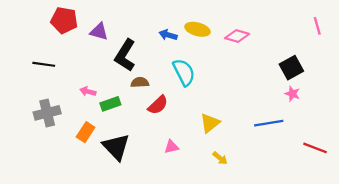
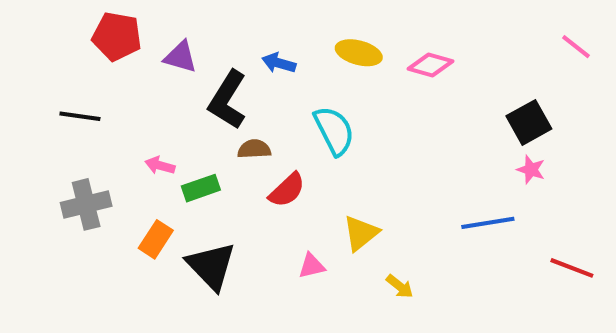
pink line: (317, 26) -> (576, 47), turned -36
blue arrow: (168, 35) -> (279, 63), moved
yellow triangle: (210, 123) -> (361, 233), moved

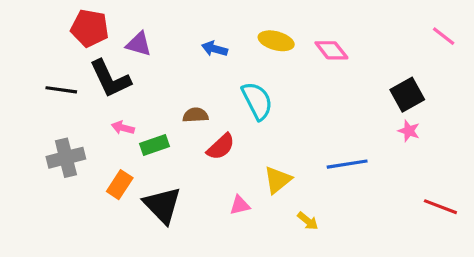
pink diamond: (430, 65) -> (331, 50), turned 36
black L-shape: (228, 100) -> (110, 79), moved, turned -57
blue line: (488, 223) -> (347, 164), moved

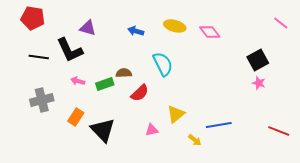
red pentagon: (90, 28) -> (33, 18), moved
green rectangle: (154, 145) -> (105, 84), moved
blue line: (347, 164) -> (219, 125), moved

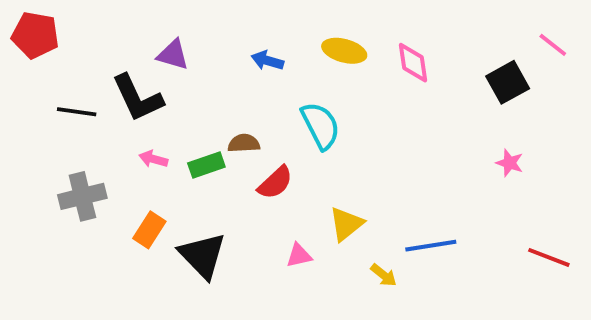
red pentagon: (33, 18) -> (35, 35), moved
pink diamond: (210, 32) -> (413, 63), turned 30
black square: (258, 60) -> (508, 82), moved

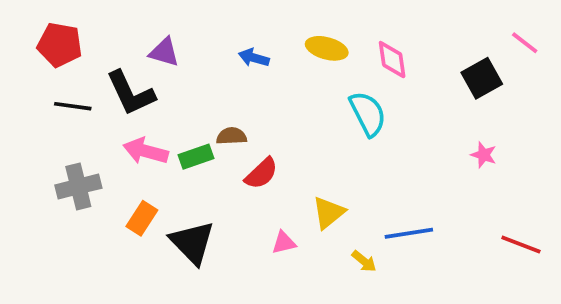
red pentagon: (35, 35) -> (60, 45), moved
cyan semicircle: (321, 126) -> (368, 114), moved
pink arrow: (153, 159) -> (146, 151), size x1.6

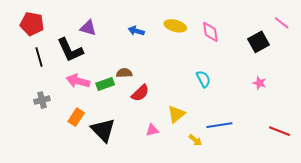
black line: (73, 106) -> (39, 57), turned 66
cyan semicircle: (368, 114) -> (203, 79), moved, size x0.7
gray cross: (78, 187) -> (42, 100), size x0.7

